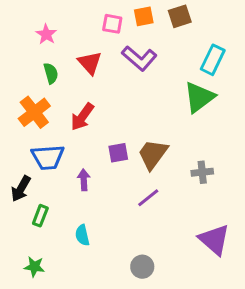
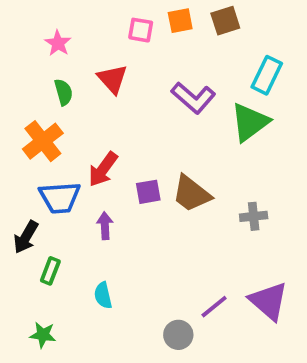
purple L-shape: (139, 58) -> (193, 98), moved
red arrow: (82, 117) -> (103, 169), moved
brown trapezoid: (153, 154) -> (191, 194), turned -88
purple line: (148, 198) -> (214, 307), moved

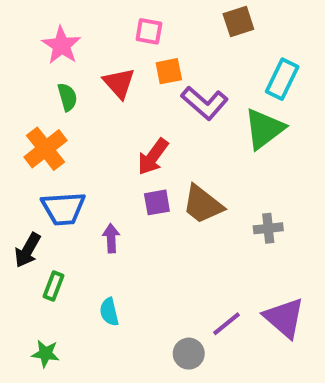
orange square: (180, 21) -> (169, 71), moved
pink star: (58, 43) -> (61, 45), size x1.4
red arrow: (103, 169) -> (153, 157), moved

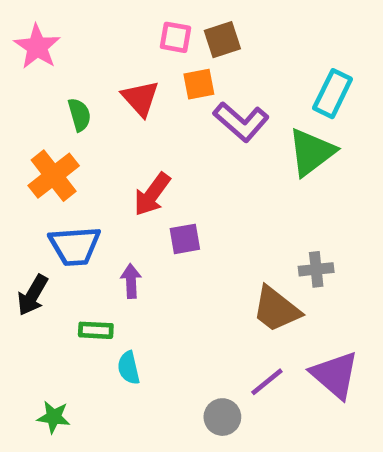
brown square: (238, 21) -> (222, 40), moved
pink star: (61, 45) -> (37, 47), moved
red arrow: (153, 157) -> (152, 194), moved
brown trapezoid: (203, 204) -> (276, 309), moved
green rectangle: (53, 286) -> (96, 330), moved, turned 72

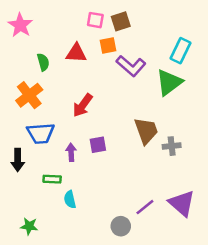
red triangle: (140, 98) -> (76, 53), turned -45
purple square: (185, 239) -> (98, 145), moved
black arrow: (33, 295) -> (18, 160), turned -30
brown trapezoid: (276, 309) -> (146, 131), moved, turned -148

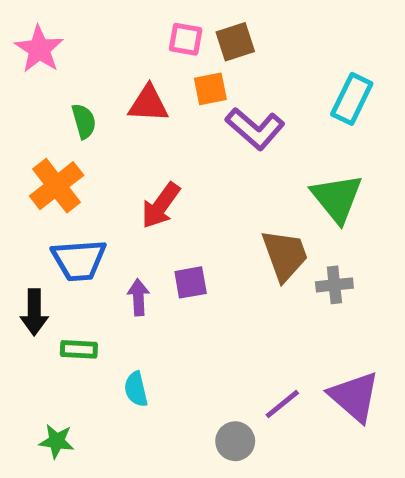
green triangle: (169, 82) -> (337, 198), moved, turned -32
green rectangle: (52, 179) -> (79, 349), moved

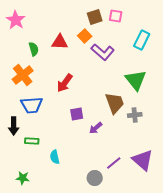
pink square: (186, 39) -> (116, 16), moved
orange square: (210, 89) -> (85, 36), turned -32
purple arrow: (138, 297) -> (96, 128), moved, turned -128

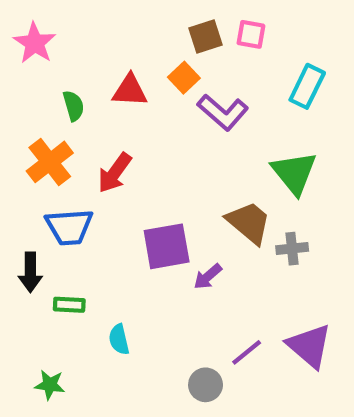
red arrow: (65, 83) -> (115, 173), moved
brown trapezoid: (115, 103) -> (249, 223), turned -30
purple square: (77, 114) -> (167, 246), size x1.6

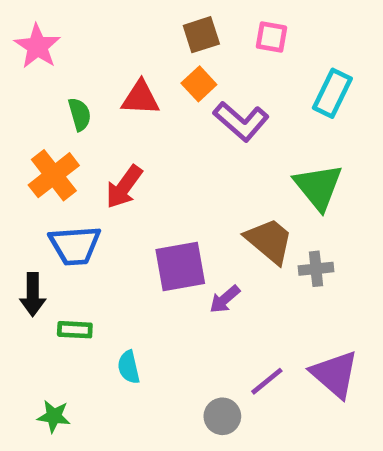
brown square: (206, 37) -> (201, 35), moved

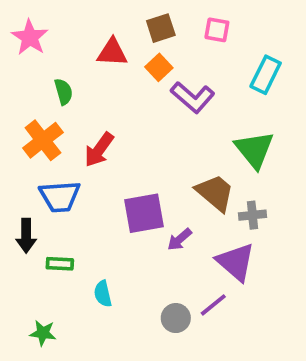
red triangle: (140, 98) -> (112, 52), moved
purple triangle: (335, 374) -> (236, 262), moved
gray circle: (222, 416) -> (176, 318), moved

